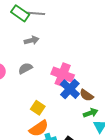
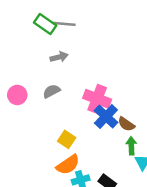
green arrow: (91, 113) -> (131, 146), turned -72

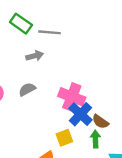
gray line: (64, 24) -> (49, 32), moved
yellow square: (67, 139) -> (64, 138), moved, turned 35
green arrow: (131, 146) -> (95, 139), moved

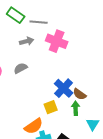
pink cross: (72, 97) -> (57, 41), moved

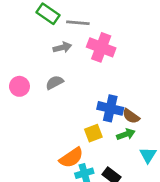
blue cross: (64, 88) -> (110, 108), turned -30
green arrow: (76, 108) -> (126, 134), turned 72

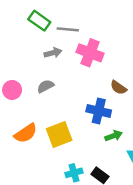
brown semicircle: (131, 116) -> (118, 87), moved
yellow square: (93, 133) -> (59, 134), moved, size x1.5
orange semicircle: (71, 158) -> (26, 133), moved

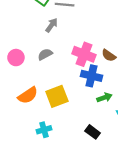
gray arrow: (53, 53) -> (52, 25), turned -40
pink cross: (90, 53) -> (84, 54), moved
cyan cross: (74, 173) -> (44, 130), moved

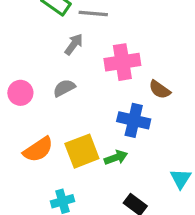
pink cross: (84, 54) -> (122, 62), moved, turned -30
green arrow: (104, 97) -> (116, 158), moved

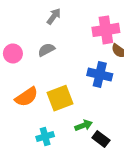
pink cross: (122, 62) -> (106, 30), moved
green arrow: (116, 158) -> (84, 125), moved

